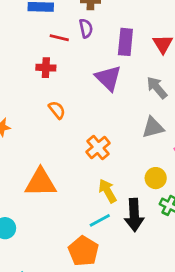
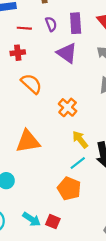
purple semicircle: (86, 28) -> (51, 24), moved
orange semicircle: (57, 110) -> (31, 84), size x1.5

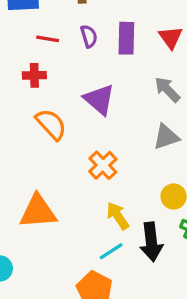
purple triangle: (67, 53) -> (99, 99), moved

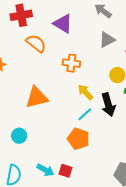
red cross: (34, 75) -> (21, 15), size x1.5
orange cross: (103, 165) -> (71, 63), turned -30

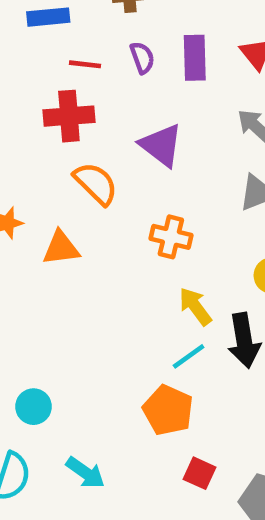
orange triangle: (37, 97) -> (61, 248), moved, size x0.7
cyan circle: (19, 136) -> (33, 407), moved
red square: (66, 171) -> (199, 473), moved

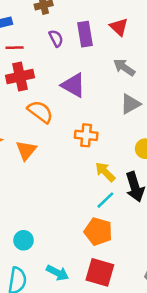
red line: (85, 64) -> (15, 48), moved
orange triangle: (61, 248) -> (26, 150), turned -35
red square: (199, 473) -> (100, 272), moved, size x1.6

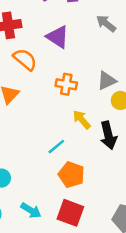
gray triangle: (130, 104) -> (107, 81), moved
cyan line: (105, 200) -> (56, 147), moved

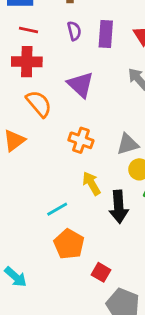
red square: (70, 213) -> (101, 272), moved, size x0.6

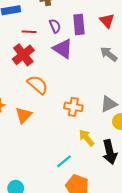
red line: (29, 30) -> (29, 32), moved
red cross: (27, 62) -> (23, 55), turned -30
purple triangle: (80, 85) -> (63, 49), moved

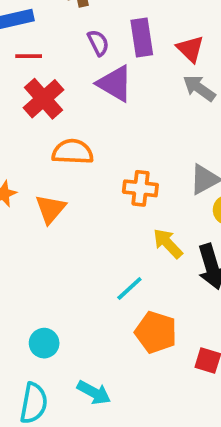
red triangle: (107, 21) -> (190, 49), moved
red line: (29, 32) -> (29, 56), moved
orange semicircle: (37, 85) -> (73, 152), turned -35

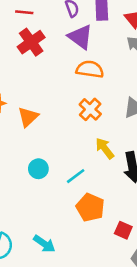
orange semicircle: (73, 152) -> (90, 69), moved
orange cross: (140, 188) -> (90, 109), turned 30
cyan circle: (44, 343) -> (38, 169), moved

